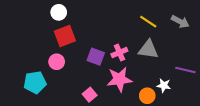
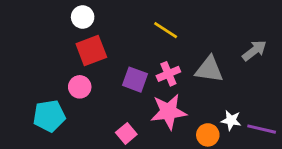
yellow line: (148, 22) -> (166, 30), moved
gray arrow: (180, 22) -> (254, 50), moved, turned -66
purple line: (185, 70) -> (262, 129), moved

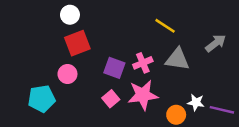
yellow line: (166, 30) -> (165, 26), moved
pink square: (126, 133) -> (111, 99), moved

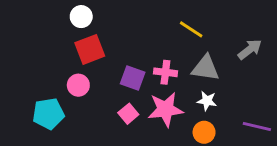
pink cross: (143, 63) -> (165, 72), turned 30
white star: (196, 102) -> (207, 101), moved

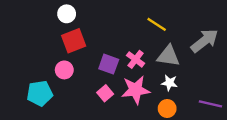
gray arrow: (250, 49) -> (205, 41), size x1.4
pink cross: (165, 72) -> (136, 59), turned 30

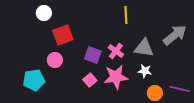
white circle: (67, 14) -> (44, 13), moved
yellow line: (157, 24) -> (126, 15), moved, turned 54
orange circle: (167, 109) -> (155, 93), moved

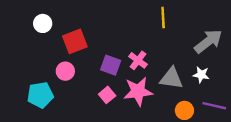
white circle: (44, 13) -> (43, 23), moved
yellow line: (126, 15) -> (163, 18), moved
gray triangle: (144, 48) -> (171, 78), moved
white star: (145, 71) -> (201, 75), moved

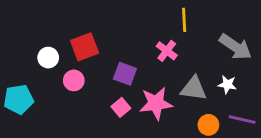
white circle: (43, 23) -> (48, 58), moved
gray arrow: (208, 41) -> (235, 47), turned 72
pink cross: (138, 60) -> (167, 51), moved
cyan pentagon: (40, 95) -> (19, 99), moved

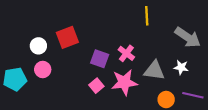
pink cross: (167, 51) -> (126, 53), moved
pink circle: (74, 80) -> (43, 69), moved

